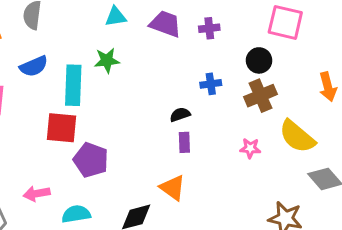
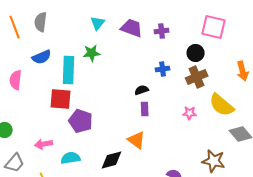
cyan triangle: (116, 17) -> (98, 23), turned -42

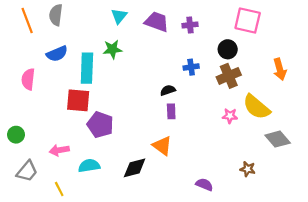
pink star: (190, 113) -> (230, 116), moved
brown star: (214, 161) -> (248, 169), size x0.6

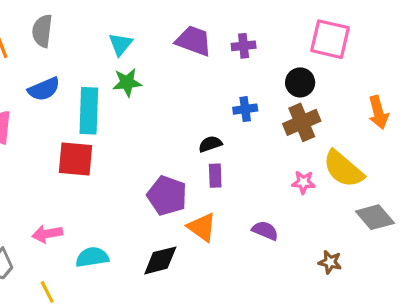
cyan triangle: (119, 16) -> (120, 44), moved
purple pentagon: (100, 125) -> (167, 196), moved
purple semicircle: (204, 185) -> (265, 231), moved

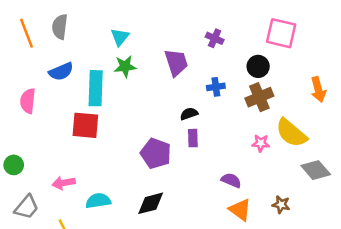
purple trapezoid: (194, 41) -> (176, 63), moved, turned 52
purple cross: (244, 46) -> (215, 38), turned 30
orange triangle: (202, 227) -> (240, 210), moved

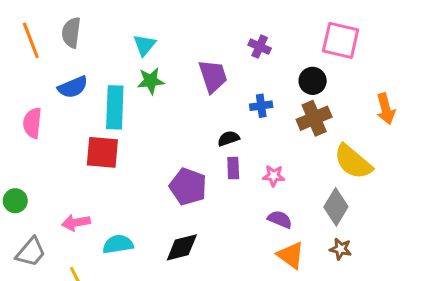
pink star: (261, 143) -> (274, 176), moved
gray diamond: (316, 170) -> (336, 207), moved, turned 72

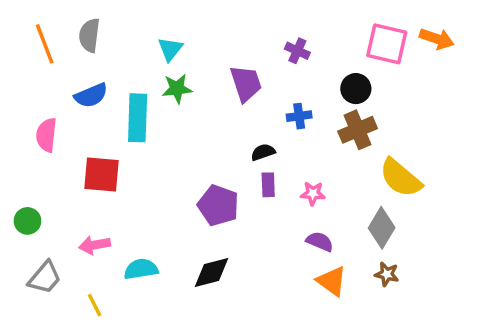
orange arrow: (386, 109) -> (437, 39), moved, turned -56
red square: (102, 152) -> (101, 175), moved

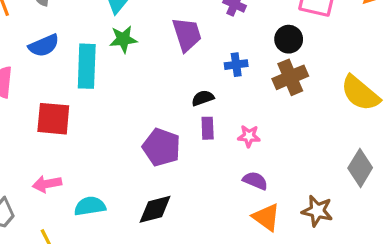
yellow semicircle: (401, 178) -> (360, 93), moved
gray diamond: (382, 228) -> (360, 168), moved
brown star: (387, 274) -> (317, 211), size x1.4

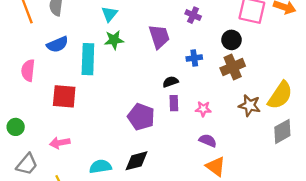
yellow semicircle: (360, 93) -> (280, 95), moved, turned -96
gray diamond: (360, 168) -> (282, 131), turned 30
cyan semicircle: (90, 206) -> (100, 167), moved
brown star: (317, 211) -> (250, 105), moved

